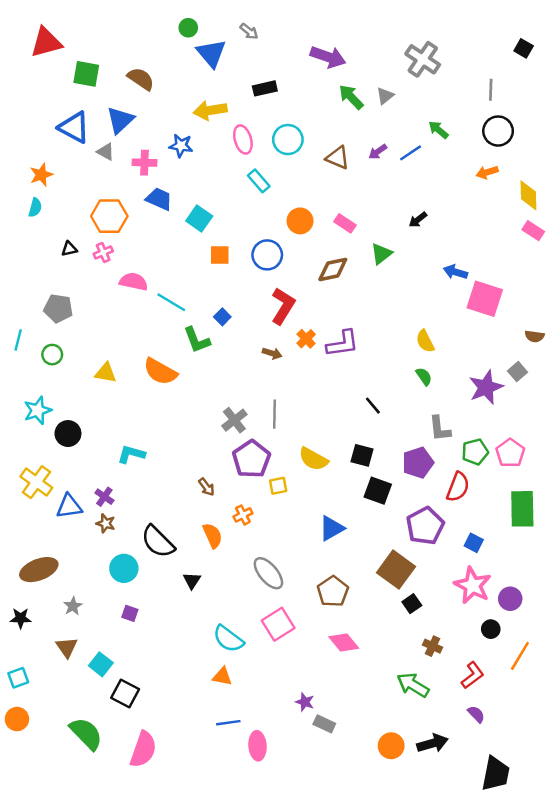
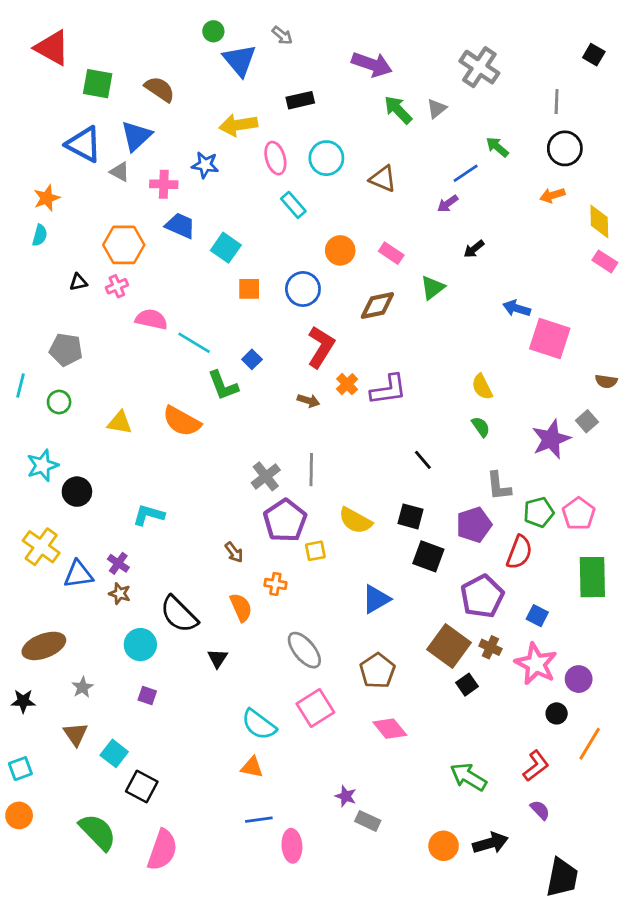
red triangle: (46, 42) -> (52, 48), turned 44
purple arrow: (378, 152) -> (448, 204), moved
orange cross: (243, 515) -> (275, 584), turned 36
brown cross: (432, 646) -> (490, 647), moved

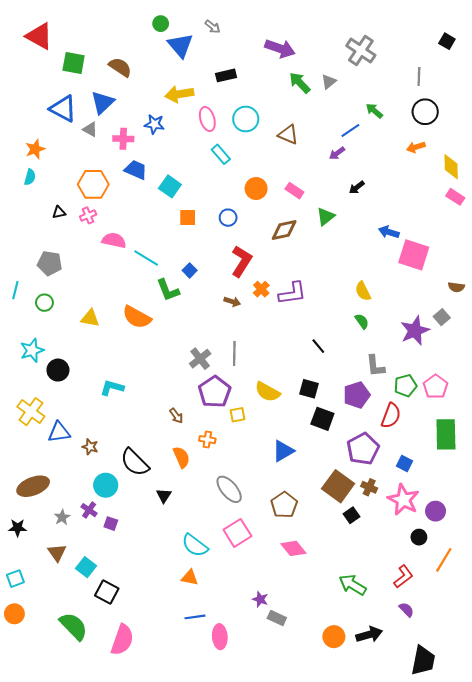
blue circle: (303, 289) -> (228, 218), size x0.7
purple cross: (118, 563) -> (89, 510), moved

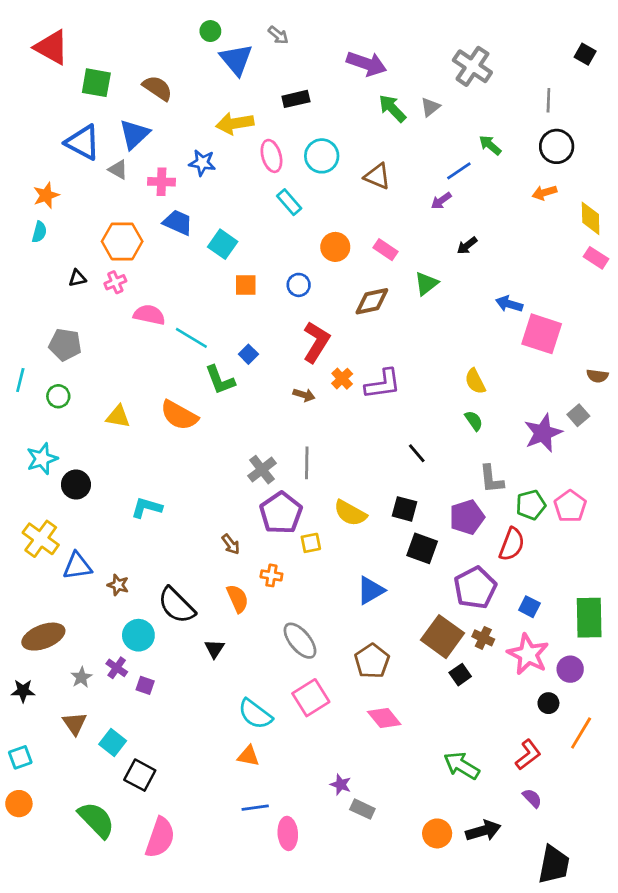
green rectangle: (446, 434) -> (589, 618), moved

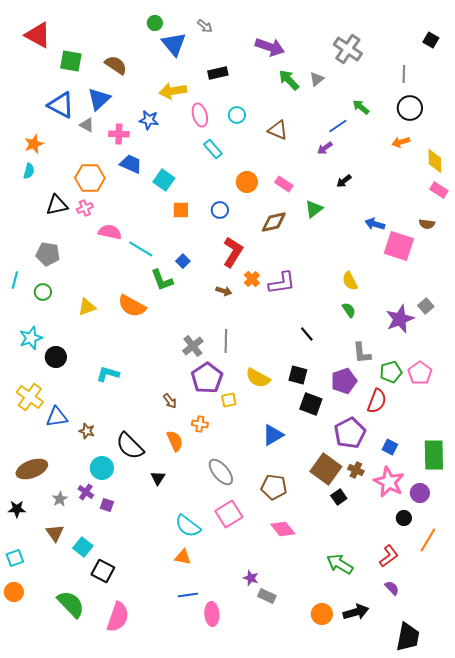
cyan circle: (322, 156) -> (237, 115), size x0.7
black triangle: (77, 278) -> (57, 205), size x1.6
brown semicircle: (597, 376) -> (427, 224), moved
yellow triangle: (118, 417) -> (87, 307), turned -30
brown pentagon: (372, 661) -> (274, 487), turned -30

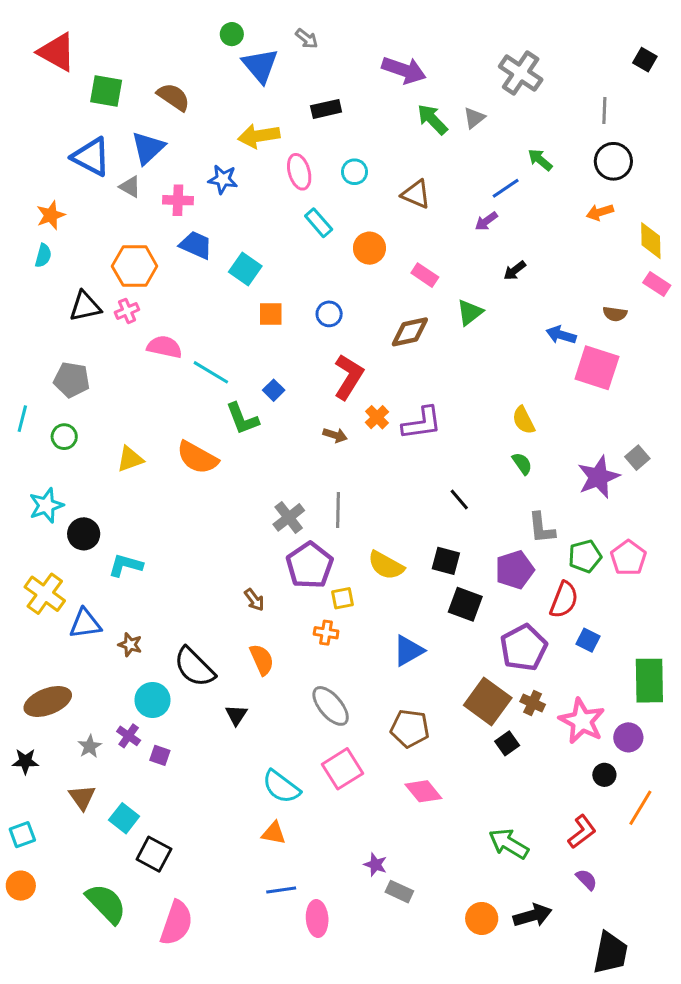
orange circle: (247, 182) -> (369, 248), moved
brown semicircle: (427, 224) -> (615, 314), moved
cyan L-shape: (108, 374) -> (126, 565), moved
orange cross: (200, 424) -> (326, 633), moved
blue square: (390, 447) -> (588, 640), moved

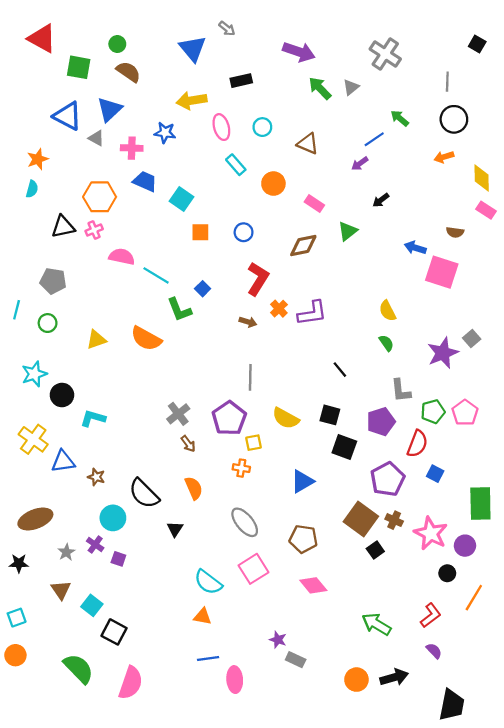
green circle: (232, 34) -> (117, 44), moved
gray cross: (289, 517) -> (178, 414), moved

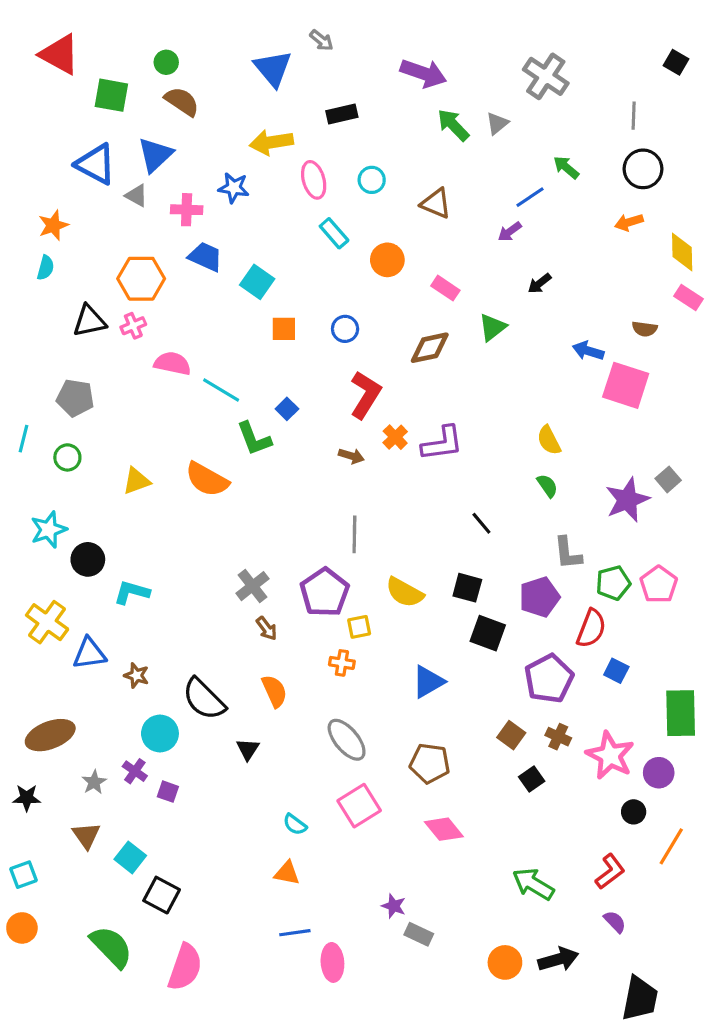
brown square: (361, 519) -> (511, 735), size x0.6
cyan semicircle: (208, 582) -> (295, 824), size x0.6

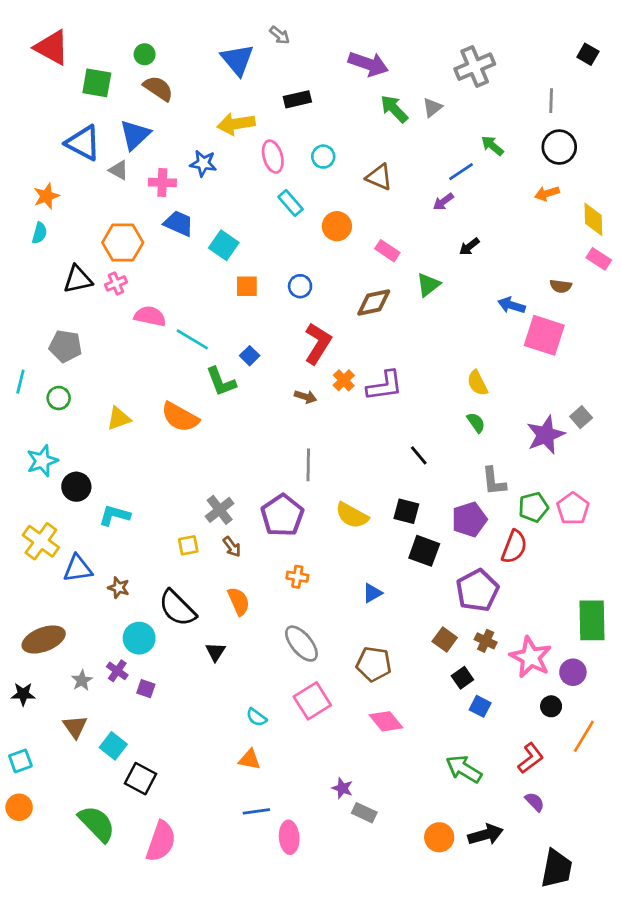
gray cross: (546, 76) -> (475, 67), turned 33
yellow square: (359, 627) -> (188, 545), moved
blue square: (616, 671) -> (480, 706), moved
blue triangle: (428, 682) -> (372, 593), size x0.7

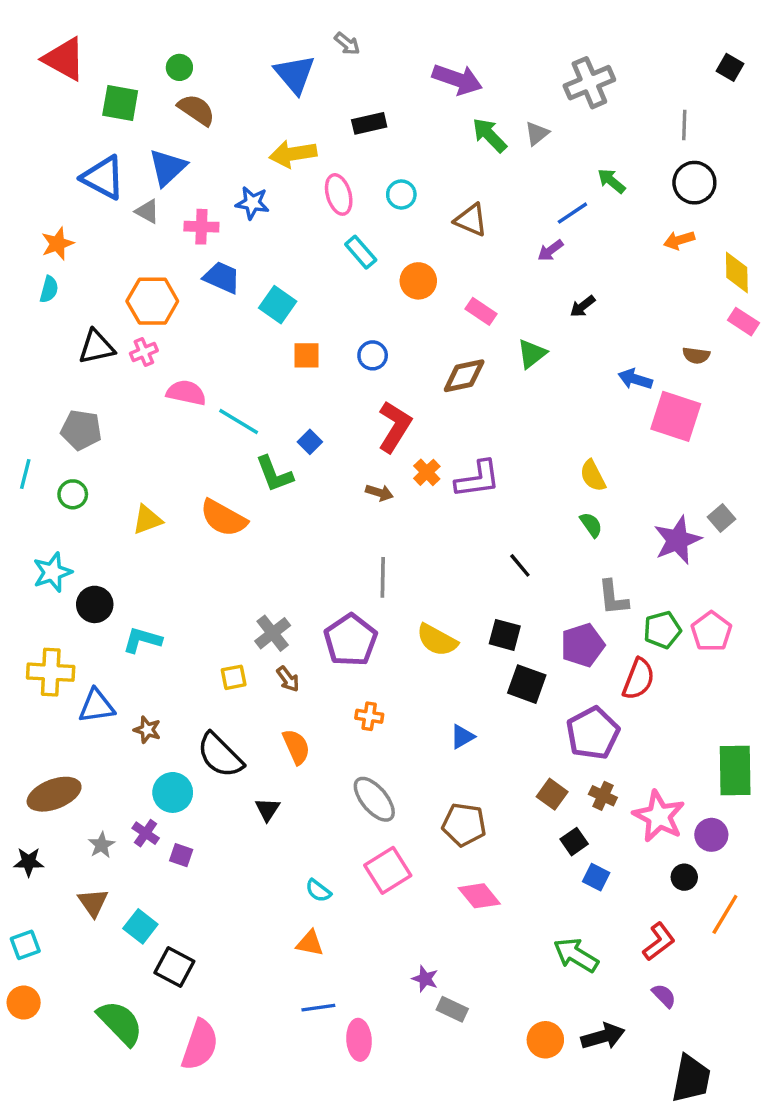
yellow cross: (41, 541) -> (51, 672), turned -33

